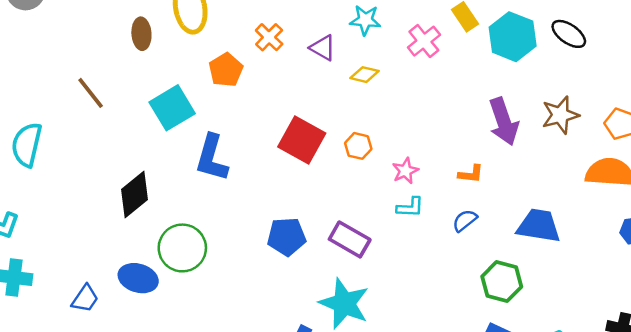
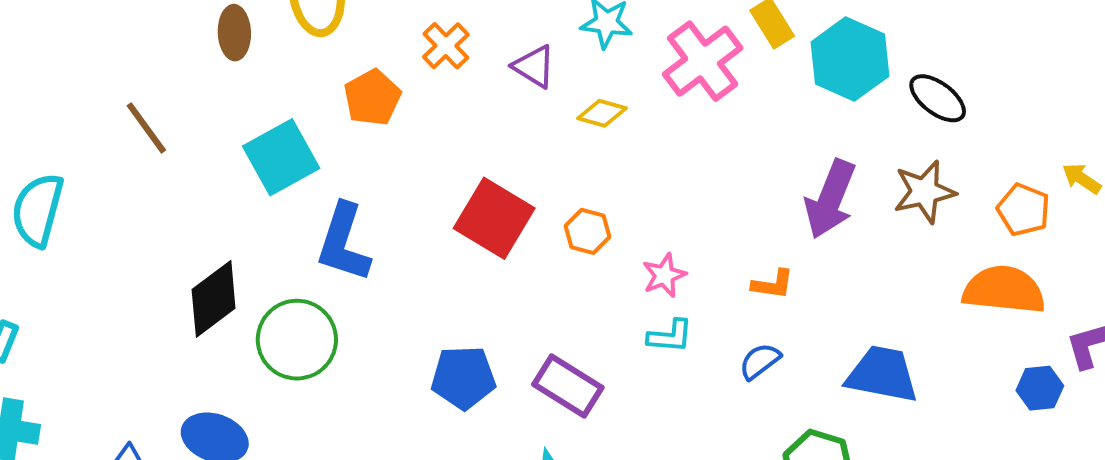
black ellipse: (569, 34) -> (938, 98), moved
pink cross: (424, 41) -> (703, 61), size x1.4
purple arrow: (504, 121) -> (830, 199), turned 39
green circle: (182, 248) -> (297, 340), moved

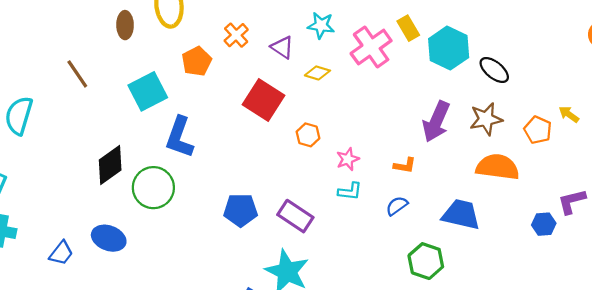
red square: (494, 218) -> (264, 100), moved
orange semicircle: (1004, 290) -> (498, 167), moved

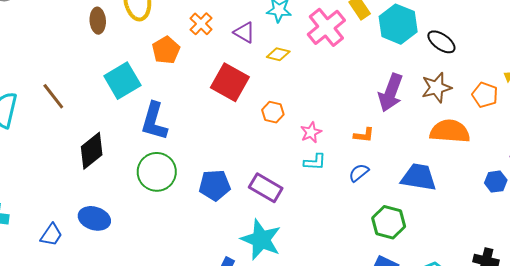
brown line: (77, 74) -> (53, 96), moved
green circle: (153, 188) -> (157, 172), moved

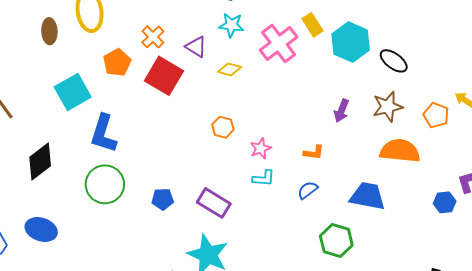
red square: (230, 82) -> (164, 76), moved
purple arrow: (391, 93) -> (341, 111), size x0.6
blue pentagon: (215, 185) -> (163, 199), size x0.7

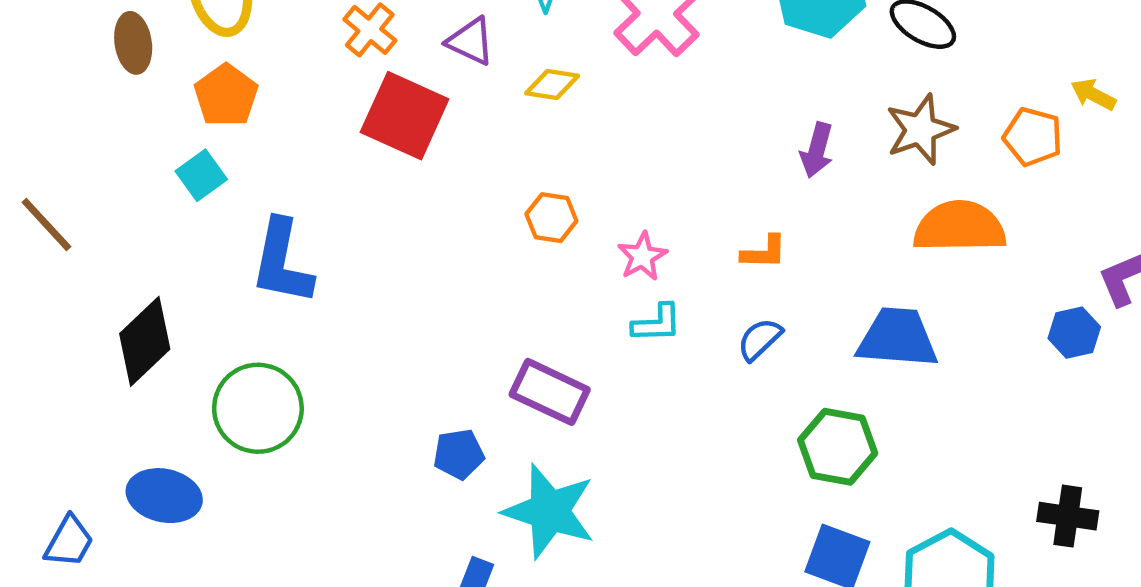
orange pentagon: (117, 62) -> (226, 95), moved
cyan square: (73, 92) -> (201, 175), size x0.6
green circle: (105, 184) -> (258, 408), moved
blue pentagon: (163, 199) -> (459, 454), moved

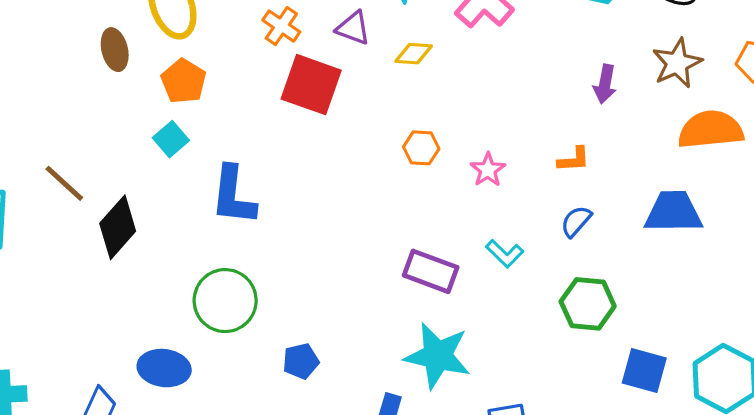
cyan L-shape: (657, 323) -> (505, 254), moved, turned 51
black diamond: (145, 341) -> (118, 227), moved
green hexagon: (838, 447) -> (588, 304), moved
blue pentagon: (459, 454) -> (301, 361), moved

